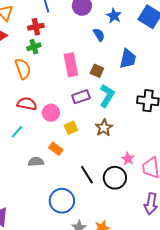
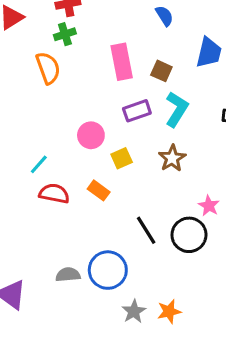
red semicircle: (27, 104) -> (54, 193), moved
gray semicircle: (36, 162) -> (68, 275), moved

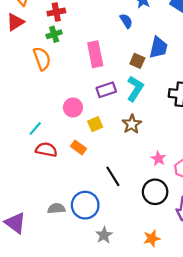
brown square: (161, 71) -> (137, 61), moved
black circle: (189, 235) -> (155, 192), moved
orange star: (169, 311) -> (152, 238), moved

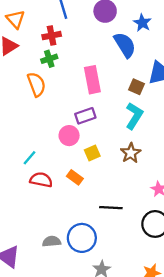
blue semicircle: (126, 21) -> (125, 45), size x1.6
purple rectangle: (106, 90) -> (85, 116), moved
black line: (113, 176) -> (111, 208), turned -55

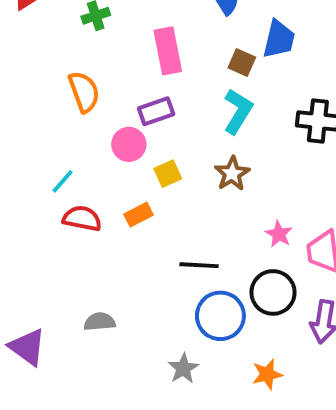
orange semicircle: (36, 84) -> (84, 92), moved
orange rectangle: (75, 177) -> (139, 215), turned -63
blue circle: (82, 238) -> (220, 316), moved

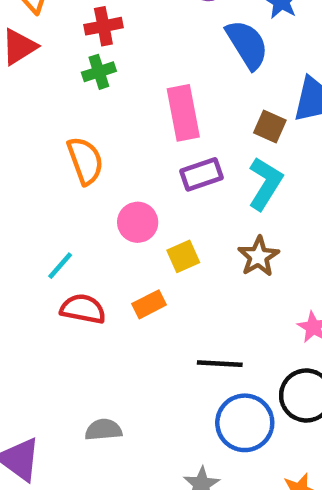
purple rectangle: (156, 111) -> (201, 174), moved

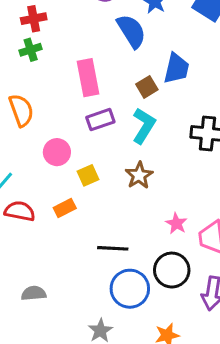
brown square: (270, 127) -> (147, 87), turned 35

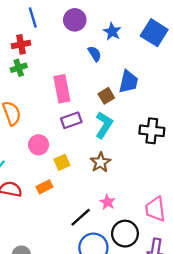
blue semicircle: (131, 31) -> (95, 54), size x0.6
pink star: (176, 223) -> (107, 202), moved
black line: (113, 248) -> (81, 217), turned -45

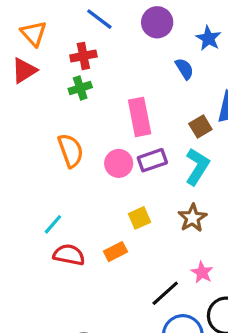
blue line: (33, 18) -> (99, 19), turned -36
pink circle: (39, 145) -> (119, 163), moved

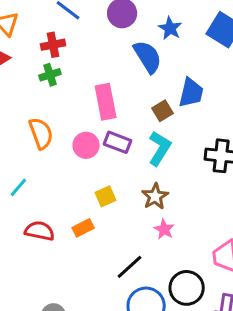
blue semicircle: (184, 69) -> (148, 57), size x1.6
purple rectangle: (152, 160) -> (118, 142), turned 40
cyan line: (53, 224) -> (18, 187), moved
pink star: (202, 272) -> (164, 229), moved

